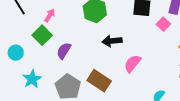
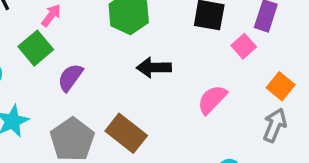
pink semicircle: (132, 63) -> (212, 100), moved

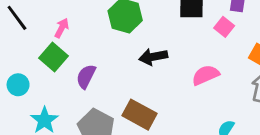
pink semicircle: (212, 100) -> (206, 75), turned 32

